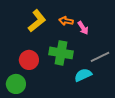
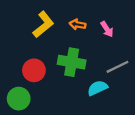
pink arrow: (83, 28) -> (107, 29), moved

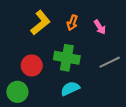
orange arrow: (77, 24) -> (72, 23), turned -80
cyan semicircle: (97, 88) -> (70, 89), moved

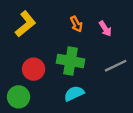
yellow L-shape: (40, 23) -> (25, 24), moved
orange arrow: (72, 23) -> (76, 24), turned -48

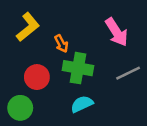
orange arrow: (76, 24) -> (61, 44), moved
pink arrow: (105, 29) -> (116, 32), size x1.6

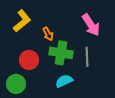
gray line: (128, 73) -> (87, 57), moved, turned -66

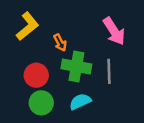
green circle: (16, 84) -> (41, 103), moved

